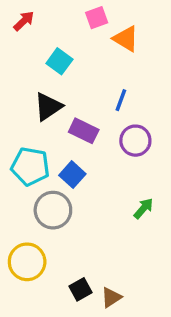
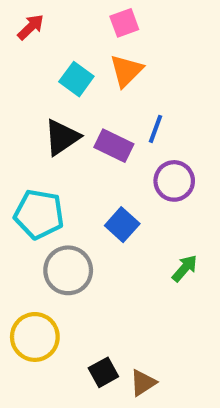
orange triangle: (126, 39) -> (126, 71), moved, turned 44
purple rectangle: (84, 131) -> (114, 146), moved
blue square: (72, 175) -> (122, 225), moved

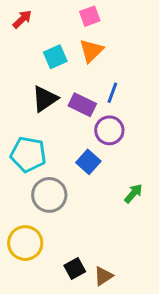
cyan square: (76, 79) -> (55, 57), turned 30
purple circle: (174, 181) -> (109, 130), moved

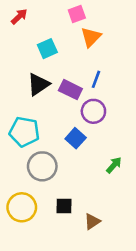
orange triangle: (91, 51) -> (91, 37), moved
black square: (75, 269) -> (64, 206), moved, turned 30
brown triangle: (103, 276) -> (92, 221), moved

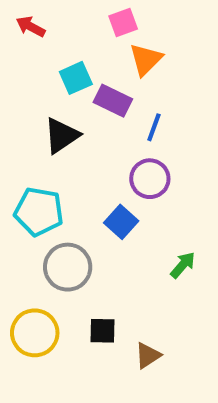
red arrow: (19, 17) -> (31, 27), turned -108
purple rectangle: (70, 90) -> (113, 101), moved

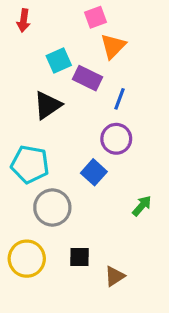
red arrow: (31, 27) -> (24, 21), turned -110

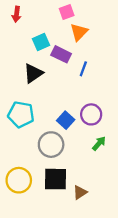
purple circle: (116, 139) -> (91, 114), moved
gray circle: (52, 207) -> (51, 145), moved
black square: (79, 257) -> (56, 179), size x1.6

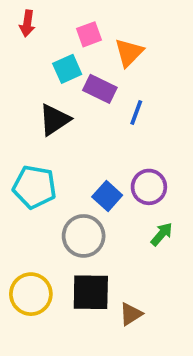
pink square: (67, 12) -> (89, 34), moved

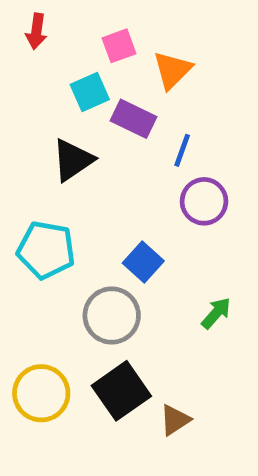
purple circle: (149, 187) -> (204, 201), moved
black square: (91, 292) -> (121, 391), turned -36

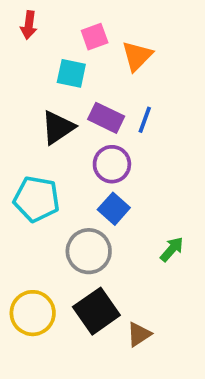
cyan square: (90, 92) -> (71, 73), turned 36
purple rectangle: (134, 119) -> (106, 118), moved
purple circle: (204, 201) -> (112, 164), moved

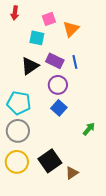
blue line: (145, 120) -> (75, 62), turned -32
gray circle: (89, 251) -> (18, 131), moved

